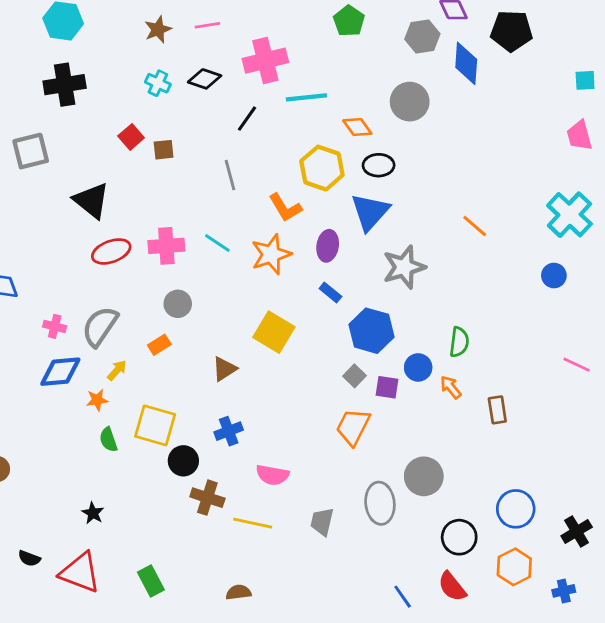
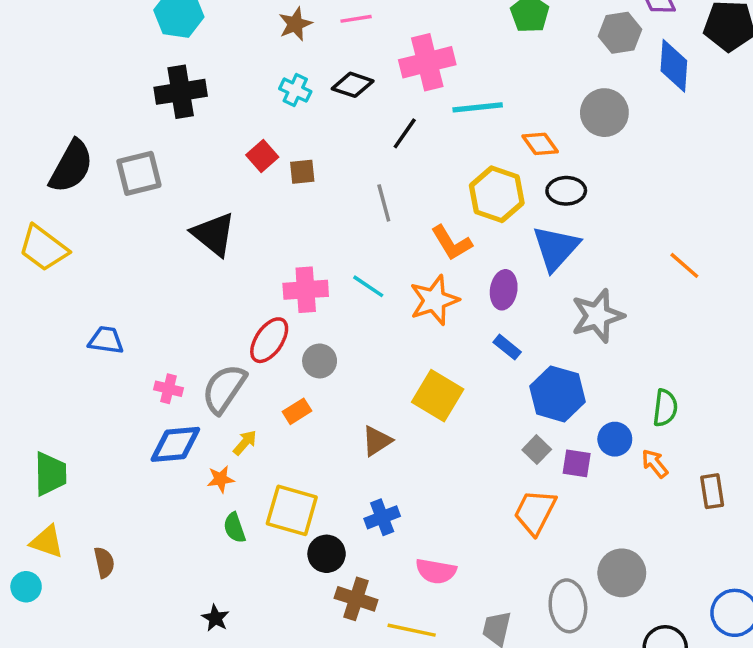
red ellipse: (111, 251) -> (269, 340), moved, turned -36

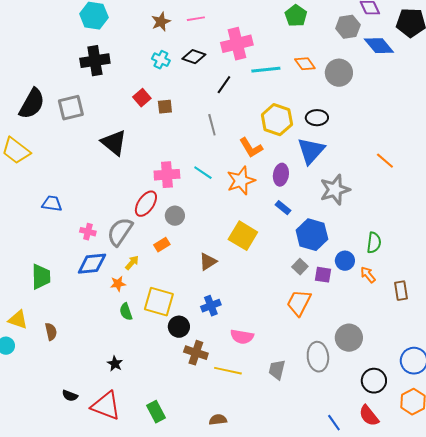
blue diamond: (674, 66) -> (379, 46), turned -44
orange diamond: (540, 144) -> (305, 64), moved
green trapezoid: (50, 474) -> (41, 277), moved

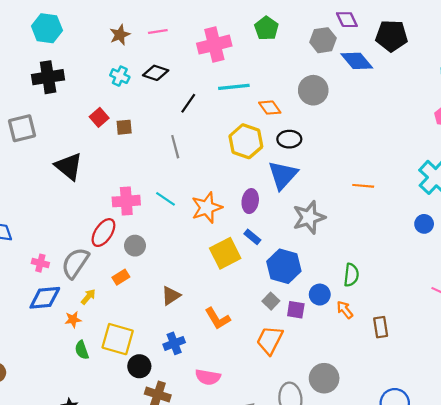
pink cross: (237, 44) -> (214, 45), moved
orange diamond: (305, 64) -> (270, 108), moved
orange L-shape: (251, 148) -> (218, 318), moved
orange line: (385, 161) -> (363, 186), turned -36
yellow square: (243, 236) -> (225, 253), moved, turned 32

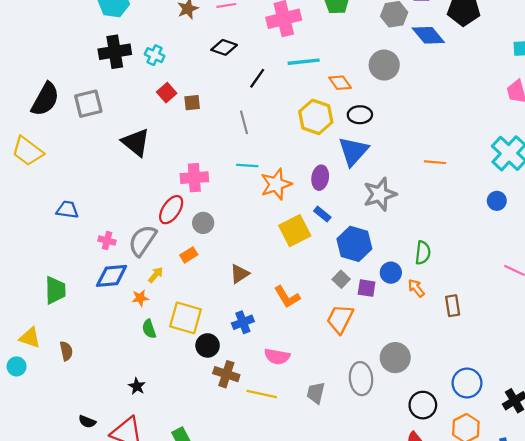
cyan cross: (120, 76) -> (155, 55), moved
cyan line: (165, 199) -> (247, 165), moved, turned -30

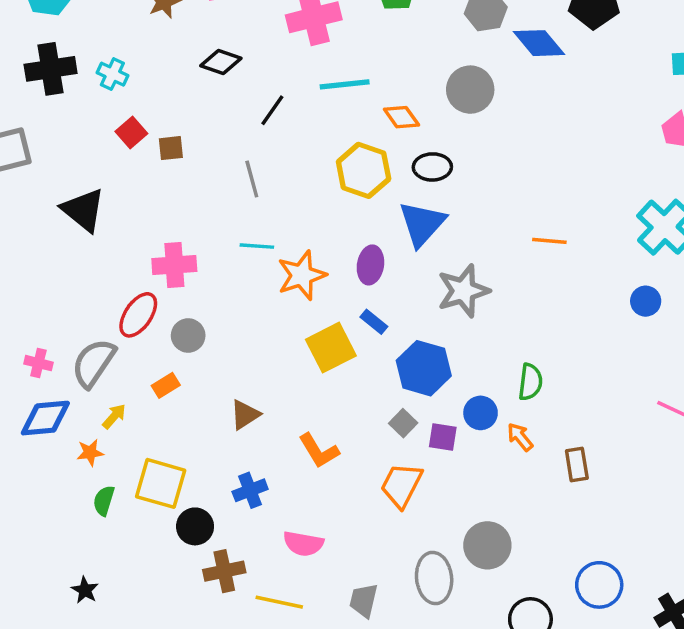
green semicircle: (149, 329) -> (104, 501), turned 36
brown cross: (226, 374) -> (224, 571), turned -30

